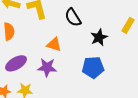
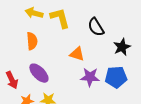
purple ellipse: (16, 63) -> (39, 73), turned 75
purple star: (47, 67) -> (90, 77), moved

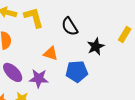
purple star: (90, 77) -> (39, 78), moved
blue pentagon: (116, 77) -> (77, 71), moved

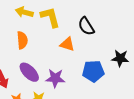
black star: (96, 46) -> (120, 58), moved, turned 30
orange triangle: (51, 53) -> (67, 44), moved

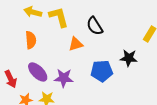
orange triangle: (67, 44) -> (76, 44), turned -35

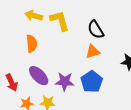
orange triangle: (76, 44) -> (93, 52), moved
blue pentagon: (102, 71) -> (92, 82), moved, turned -30

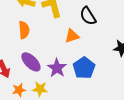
orange triangle: (93, 52) -> (72, 36), moved
purple star: (65, 82) -> (57, 68), turned 30

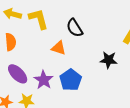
orange triangle: (72, 36) -> (59, 48), turned 35

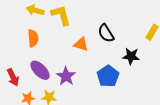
black semicircle: (75, 28) -> (106, 33), moved
blue pentagon: (71, 80) -> (108, 76), moved

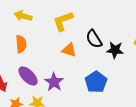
yellow L-shape: (61, 15) -> (63, 21), moved, turned -95
black star: (131, 56) -> (115, 50), moved

